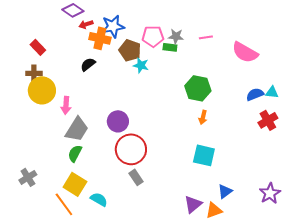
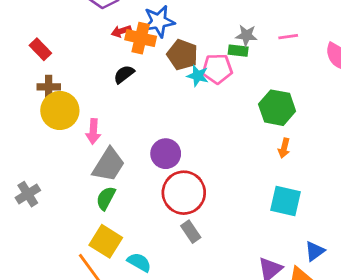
red arrow: (86, 24) -> (121, 31), moved
pink pentagon: (153, 36) -> (217, 69), moved
red rectangle: (38, 47) -> (40, 49), moved
gray cross: (28, 177) -> (28, 194), moved

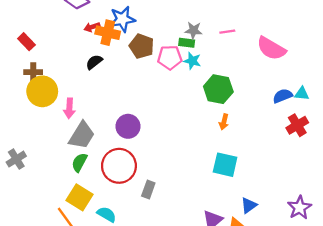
cyan star: (198, 76) -> (192, 61), moved
red circle: (184, 193) -> (119, 166), moved
gray rectangle: (191, 232) -> (148, 190), turned 54

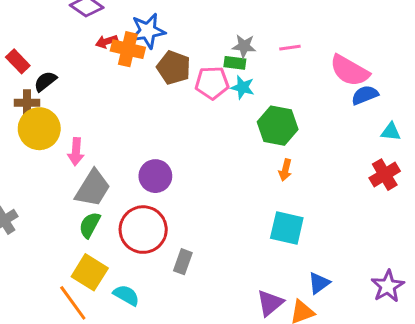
black semicircle: (94, 62) -> (45, 81), moved
blue semicircle: (283, 96) -> (365, 95), moved

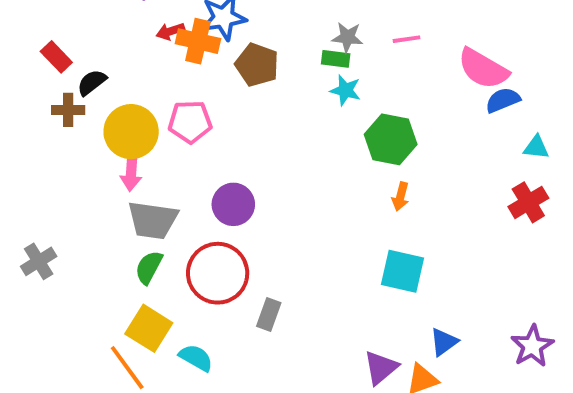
pink pentagon: (212, 83) -> (190, 122), moved
yellow circle: (39, 129) -> (131, 132), moved
gray trapezoid: (93, 188) -> (153, 220), turned 66

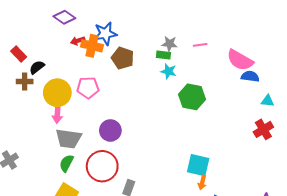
blue semicircle: (503, 100) -> (250, 76), turned 30
orange arrow: (401, 196) -> (202, 183), moved

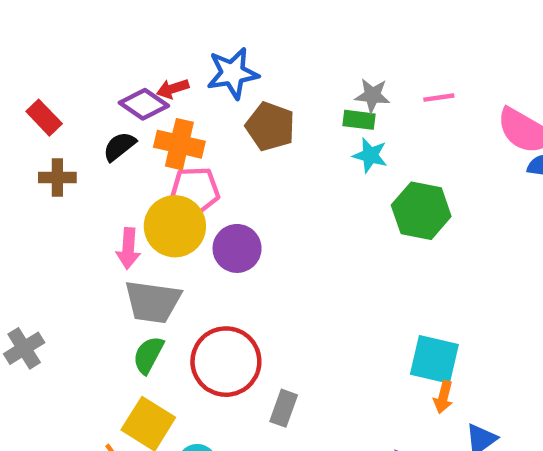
purple diamond: (64, 17) -> (144, 104), moved
orange cross: (92, 46) -> (179, 144), moved
black semicircle: (37, 67) -> (119, 146), moved
yellow circle: (57, 93) -> (175, 226), moved
purple circle: (110, 130) -> (237, 248), moved

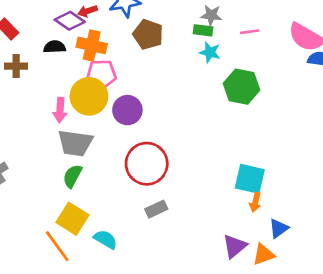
pink line: (439, 98) -> (250, 32), moved
black semicircle: (119, 146) -> (55, 47), turned 35
red circle: (226, 362) -> (147, 164), moved
gray rectangle: (284, 408) -> (156, 209), turned 45

